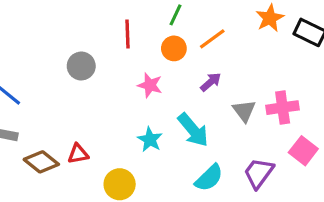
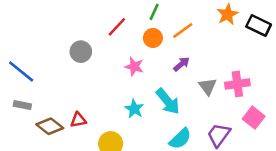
red line: (128, 34) -> (117, 27), turned 45

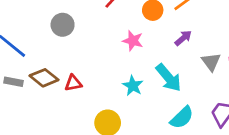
gray circle: (81, 52) -> (63, 25), moved
red triangle: (78, 120) -> (73, 83), moved
brown diamond: (50, 126) -> (44, 78), moved

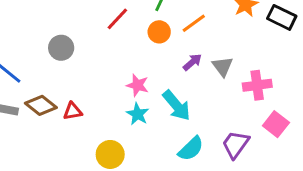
pink star: (133, 41) -> (138, 85), moved
gray triangle: (211, 62) -> (223, 66), moved

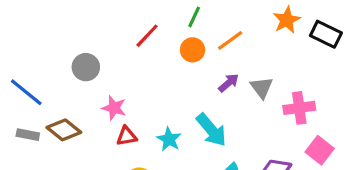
pink star: (138, 85) -> (114, 108), moved
red triangle: (73, 111) -> (127, 136), moved

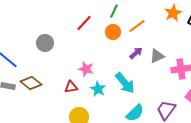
gray triangle: (262, 88) -> (157, 56), turned 42
pink star: (114, 108) -> (86, 69), moved

